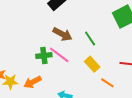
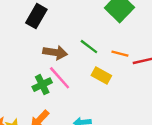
pink line: (59, 55) -> (60, 78), turned 30
orange line: (107, 83) -> (120, 54), moved

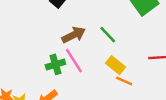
brown arrow: (55, 53) -> (74, 35), turned -45
orange line: (120, 54) -> (124, 81), moved

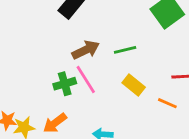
green line: (108, 35) -> (125, 50), turned -60
orange line: (124, 81) -> (167, 103), moved

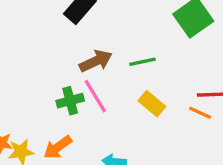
orange line: (167, 103) -> (200, 113), moved

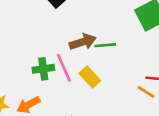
brown arrow: (96, 61) -> (83, 42), moved
yellow rectangle: (152, 104) -> (90, 77), moved

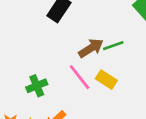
green cross: (43, 69) -> (37, 86), moved

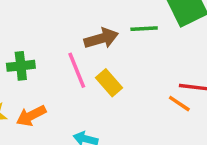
green line: (113, 46) -> (144, 29), moved

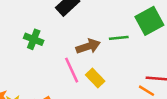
green cross: (21, 66) -> (34, 39), moved, turned 30

